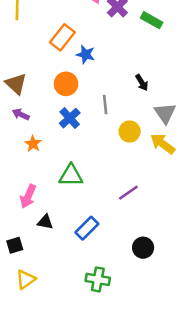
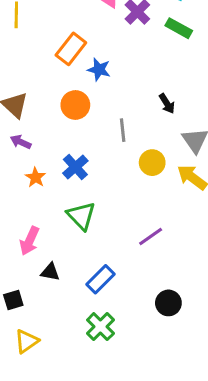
blue cross: (70, 118) -> (75, 167), moved
green triangle: (71, 176) -> (81, 216), turned 45
green cross: (98, 279) -> (100, 327), moved, turned 35

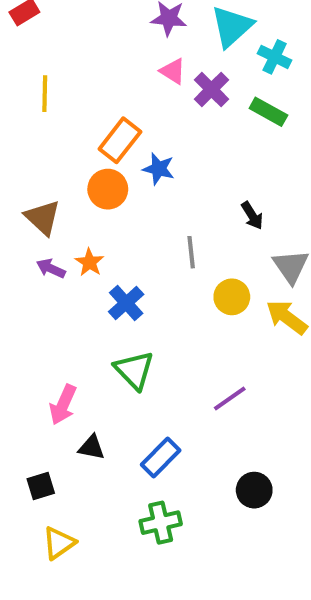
orange circle: (75, 105) -> (108, 189), moved
orange star: (35, 177) -> (89, 262), moved
green cross: (100, 327) -> (161, 523), turned 32

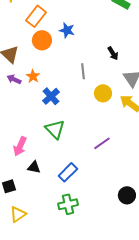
orange rectangle: (120, 140) -> (36, 16), moved
black circle: (254, 490) -> (127, 195), moved

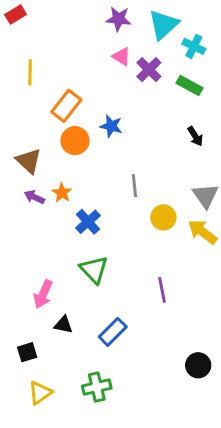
black arrow: (113, 53) -> (195, 136), moved
purple line: (102, 143) -> (162, 290), turned -66
green cross: (68, 204) -> (97, 387), moved

